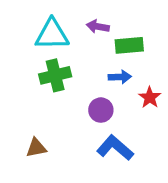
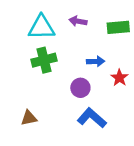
green rectangle: (129, 45) -> (118, 27), moved

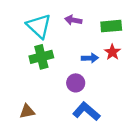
cyan triangle: (41, 27) -> (39, 26), turned 44
red star: (119, 78) -> (112, 52), moved

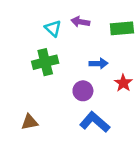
cyan triangle: (39, 26) -> (53, 28), moved, size x0.6
red star: (112, 52) -> (123, 83), moved

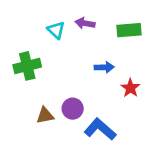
green cross: (45, 62) -> (27, 66), moved
purple circle: (83, 91) -> (73, 109), moved
brown triangle: (30, 122) -> (45, 115), moved

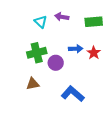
green cross: (27, 66) -> (37, 53), moved
red star: (130, 88) -> (94, 53), moved
purple circle: (73, 109) -> (56, 63), moved

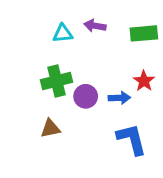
cyan triangle: (41, 22) -> (63, 33), turned -48
blue arrow: (76, 49) -> (119, 98), moved
blue L-shape: (73, 94) -> (132, 139), moved, turned 35

